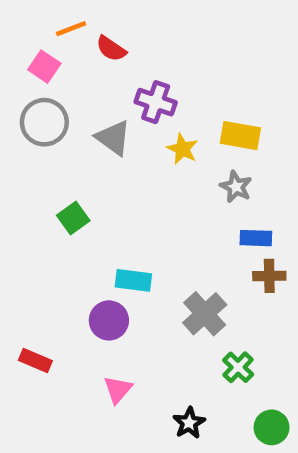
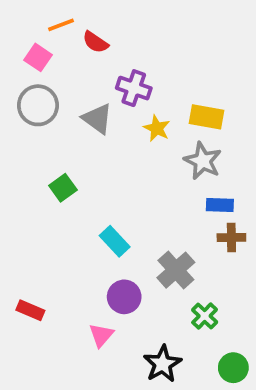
gray star: (236, 187) -> (203, 161), size x1.4
cyan rectangle: (133, 280) -> (115, 241), turned 40
purple circle: (109, 320) -> (124, 297), moved
black star: (189, 423) -> (162, 364), size x1.4

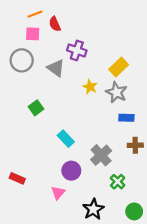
red semicircle: (95, 42) -> (55, 24), turned 32
pink square: (38, 57) -> (33, 34), moved, turned -32
yellow rectangle: (207, 117) -> (119, 67), turned -54
yellow star: (157, 128) -> (90, 87), moved
brown cross: (231, 237) -> (135, 145), moved

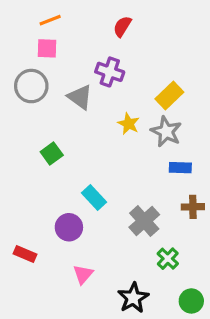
red semicircle: (55, 24) -> (122, 26), moved, turned 56
purple circle: (71, 171) -> (69, 227), moved

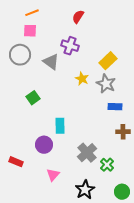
cyan rectangle: (94, 197) -> (60, 126), turned 42
gray cross: (144, 221) -> (87, 153), moved

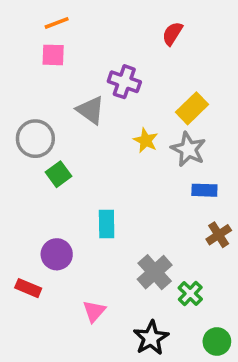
red semicircle: (78, 17) -> (172, 34), moved
gray circle: (20, 55) -> (35, 139), moved
brown cross: (123, 132) -> (219, 235), turned -32
purple circle: (44, 145) -> (57, 254), moved

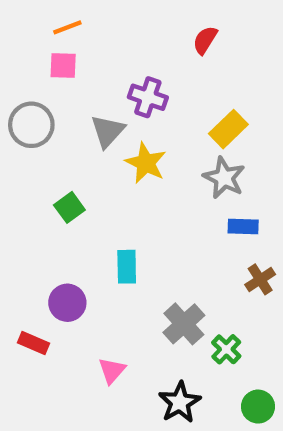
gray triangle: (91, 110) -> (108, 131), turned 36
gray circle: (35, 139) -> (31, 125), moved
yellow star: (146, 140) -> (146, 163), moved, size x1.4

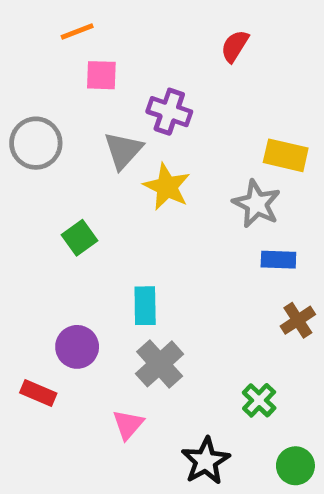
pink square: (63, 65) -> (101, 75), moved
yellow rectangle: (228, 129) -> (286, 155), moved, turned 57
gray cross: (184, 324) -> (160, 364), moved

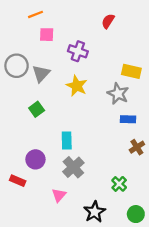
gray triangle: (123, 150) -> (41, 74), moved

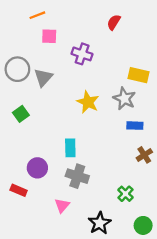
yellow star: (77, 86) -> (88, 102), moved
green square: (37, 109) -> (21, 114), moved
gray cross: (73, 167) -> (77, 176), turned -30

